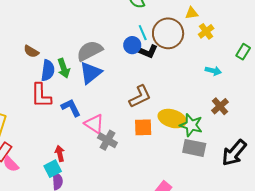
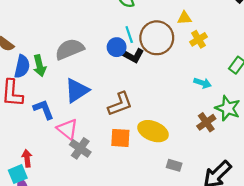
blue triangle: (91, 73) -> (77, 90), moved
green star: (191, 125) -> (228, 108), moved
gray rectangle: (194, 148) -> (174, 165), size x0.6

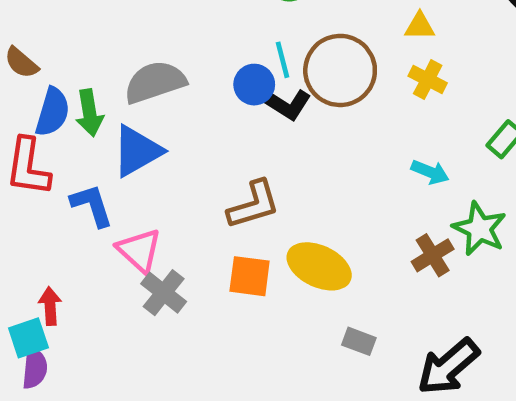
yellow triangle: (184, 18) -> (420, 26), moved
yellow cross: (198, 39) -> (428, 80), turned -35
blue triangle: (77, 90) -> (137, 151), moved

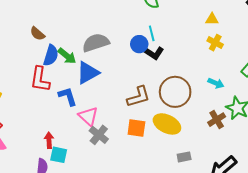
brown circle: (340, 70) -> (175, 92), moved
green arrow: (89, 113) -> (67, 56), turned -42
cyan square: (28, 338) -> (59, 155), moved, turned 30
gray rectangle: (359, 341) -> (184, 157), turned -32

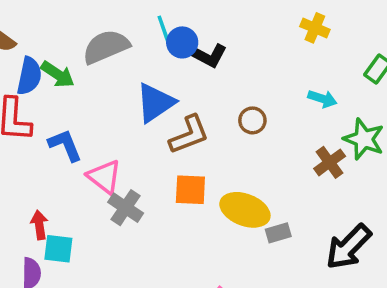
cyan line: (152, 33) -> (164, 29), moved
blue triangle: (88, 73) -> (155, 103), moved
brown circle: (175, 92) -> (252, 120), size x0.5
yellow ellipse: (167, 124) -> (245, 210), moved

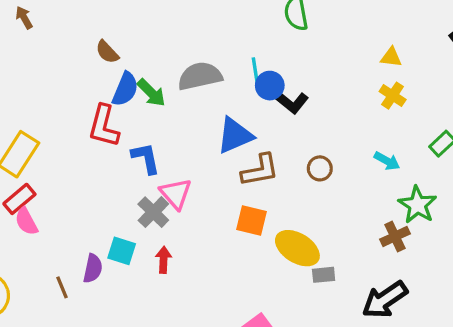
brown cross: (330, 162) -> (395, 237), moved
gray cross: (126, 208) -> (153, 212), moved
red arrow: (39, 225) -> (163, 260), moved

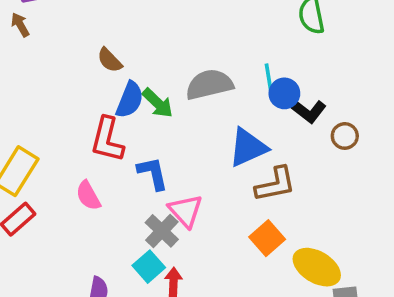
brown circle: (320, 168) -> (345, 136), moved
orange square: (252, 220) -> (267, 238), turned 36
pink semicircle: (26, 221) -> (88, 196), moved
cyan square: (122, 251) -> (149, 267), moved, turned 32

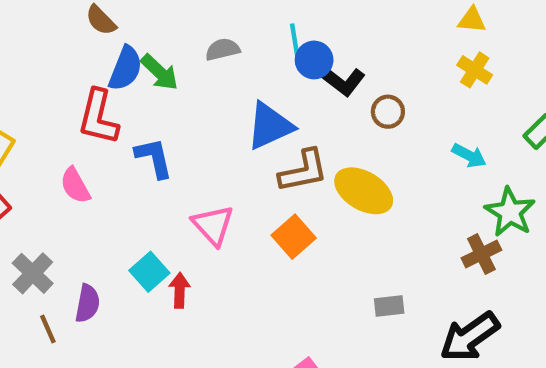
gray semicircle: (209, 84) -> (223, 49), size x0.6
pink triangle: (185, 211) -> (213, 225), moved
gray cross: (162, 231) -> (33, 273), moved
yellow ellipse: (317, 267) -> (364, 191), moved

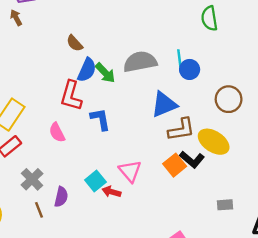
gray semicircle: (223, 49) -> (140, 62), size x1.8
black L-shape: (342, 80) -> (192, 160), moved
brown circle: (388, 112) -> (229, 99), size x1.5
pink triangle: (213, 225) -> (130, 171), moved
red arrow: (180, 290) -> (111, 192), turned -78

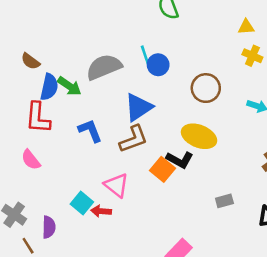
blue L-shape: (100, 119) -> (90, 131), moved
brown L-shape: (181, 130) -> (133, 139), moved

